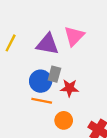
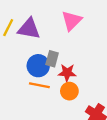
purple triangle: (48, 44) -> (29, 29), moved
orange circle: (64, 120) -> (69, 91), moved

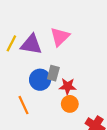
pink triangle: (72, 21) -> (60, 37), moved
orange line: (39, 85) -> (24, 105), moved, turned 54

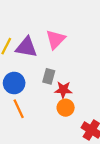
blue circle: (40, 80) -> (14, 83), moved

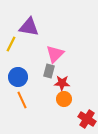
pink triangle: (55, 39) -> (55, 54), moved
purple triangle: (26, 47) -> (29, 27), moved

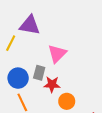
gray rectangle: (49, 71) -> (39, 73), moved
red star: (62, 83) -> (52, 84), moved

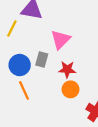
red star: (52, 84) -> (67, 69), moved

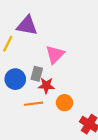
red star: (67, 69) -> (46, 86), moved
orange line: (24, 90) -> (33, 104), moved, turned -72

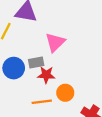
gray rectangle: (37, 74) -> (36, 62), turned 64
orange line: (33, 104) -> (42, 102), moved

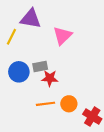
pink triangle: (55, 42) -> (63, 36), moved
orange circle: (65, 93) -> (69, 104), moved

